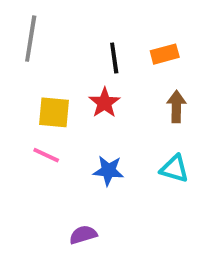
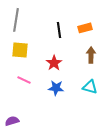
red star: (104, 103) -> (54, 63), moved
yellow square: (54, 112) -> (20, 50), moved
purple semicircle: (83, 235) -> (12, 121), moved

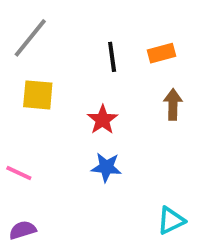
gray line: (16, 20) -> (30, 38), turned 30
pink line: (24, 80) -> (19, 173), moved
cyan triangle: (90, 87) -> (171, 221), moved, turned -42

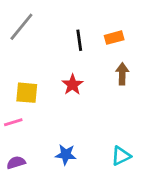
yellow square: (38, 95) -> (27, 93), moved
blue star: (106, 167) -> (66, 155), moved
pink line: (19, 173) -> (13, 122), turned -42

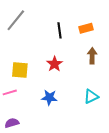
blue star: (66, 155) -> (49, 97), moved
cyan triangle: (121, 156) -> (91, 96), moved

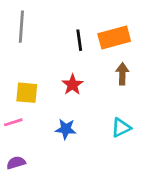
gray line: (16, 20) -> (21, 27), turned -35
orange rectangle: (86, 28) -> (114, 37), size x1.6

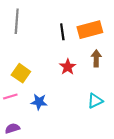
red star: (72, 85) -> (68, 67), moved
yellow square: (27, 93) -> (21, 73), turned 30
blue star: (66, 129) -> (39, 102), moved

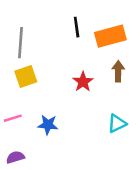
gray line: (17, 21) -> (21, 43), moved
black line: (62, 32) -> (77, 27), moved
yellow square: (21, 73) -> (26, 76), moved, turned 36

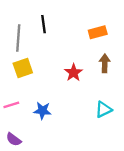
black line: (77, 27) -> (44, 24), moved
orange rectangle: (110, 36) -> (98, 32), size x0.7
purple semicircle: (15, 157) -> (14, 139), turned -126

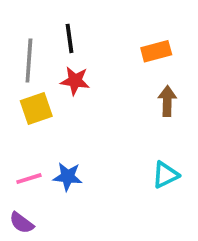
red star: (74, 73) -> (75, 81), moved, turned -30
pink line: (11, 105) -> (29, 179), moved

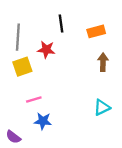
black line: (69, 38) -> (61, 23), moved
blue star: (68, 177) -> (43, 121), moved
pink line: (29, 179) -> (34, 99), moved

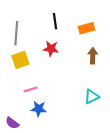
red star: (46, 50) -> (51, 49), moved

